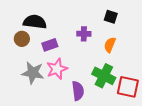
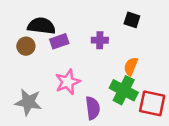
purple rectangle: (50, 45) -> (59, 41), moved
orange semicircle: (110, 45) -> (131, 66), moved
gray star: (33, 73) -> (28, 102), moved

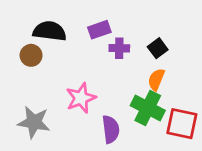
black square: (132, 20) -> (158, 48), moved, turned 35
purple rectangle: (59, 41) -> (99, 30), moved

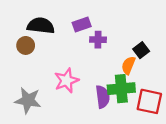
black square: (158, 48) -> (141, 50), moved
green cross: (148, 108) -> (121, 89), turned -32
purple semicircle: (111, 129) -> (103, 97), moved

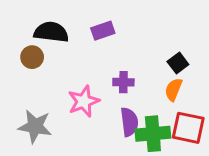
purple cross: (98, 40) -> (123, 82), moved
orange semicircle: (128, 65) -> (174, 90), moved
green cross: (121, 89) -> (153, 134), moved

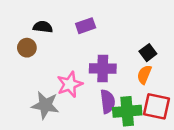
black semicircle: (51, 32) -> (43, 27), size x0.7
purple cross: (123, 82) -> (103, 68), size x1.5
gray star: (35, 126) -> (45, 105), moved

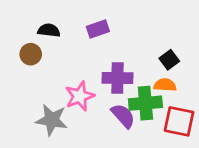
orange semicircle: (144, 75) -> (165, 85), turned 72
purple semicircle: (108, 101) -> (123, 116), turned -35
green cross: (127, 111) -> (145, 103), moved

